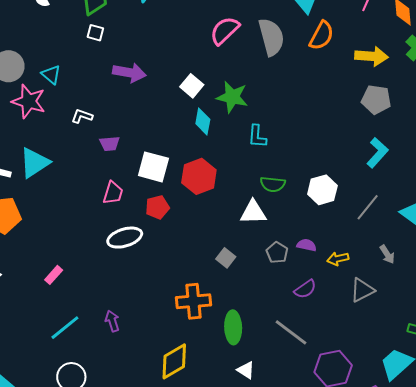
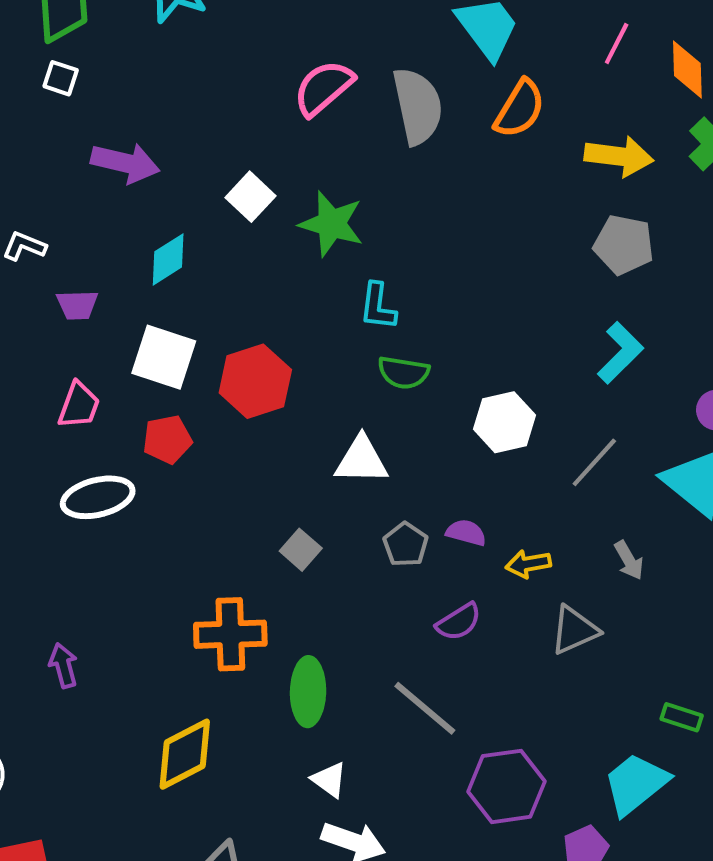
cyan diamond: (203, 121) -> (168, 259), moved, turned 44
green semicircle: (273, 184) -> (403, 373), moved

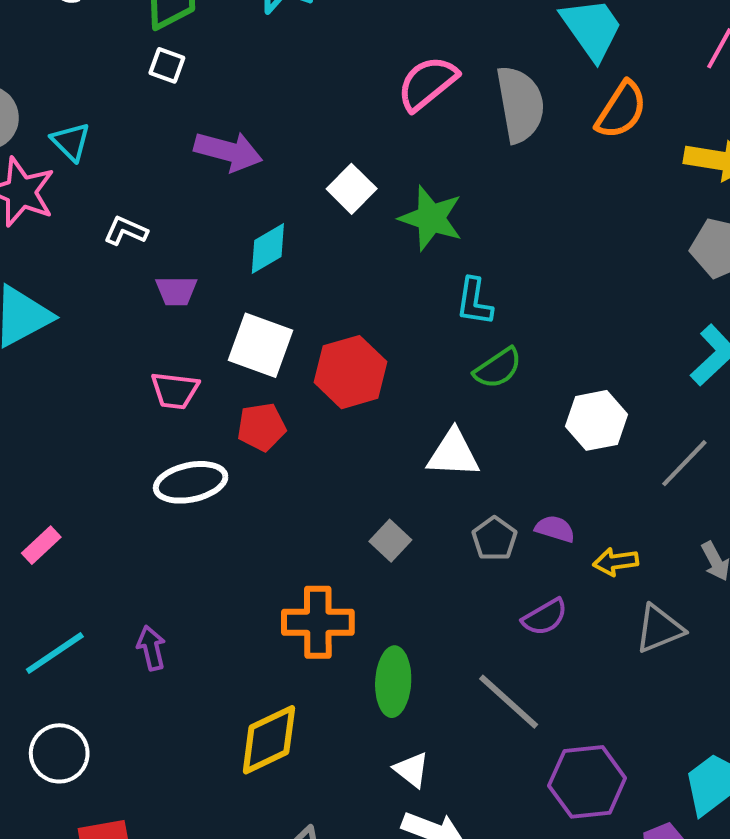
green semicircle: (403, 373) -> (498, 368), turned -45
pink trapezoid: (79, 405) -> (175, 390), turned 75

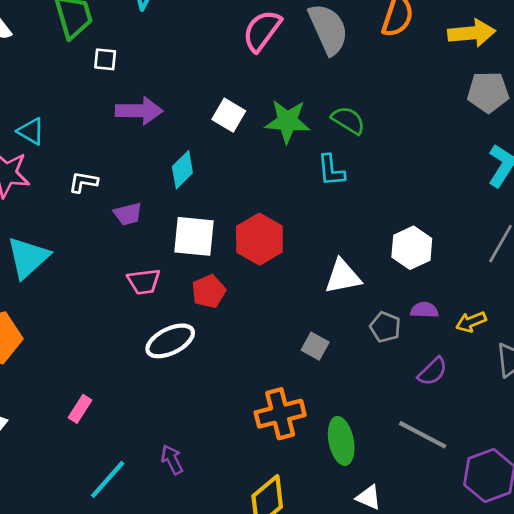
white square: (167, 65) -> (105, 59), moved
green semicircle: (498, 368) -> (348, 120), moved, turned -100
white hexagon: (596, 420) -> (412, 248), moved

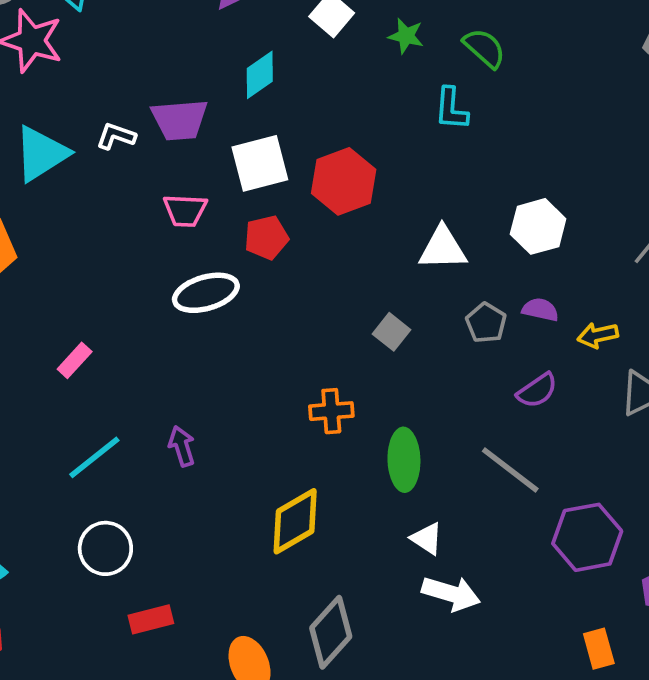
green star: (287, 121) -> (406, 36), size x0.6
white L-shape: (83, 182) -> (116, 136), moved
purple trapezoid: (128, 214) -> (180, 120), size x1.5
white square: (194, 236) -> (260, 163), turned -30
orange cross: (280, 414) -> (331, 411), size x0.7

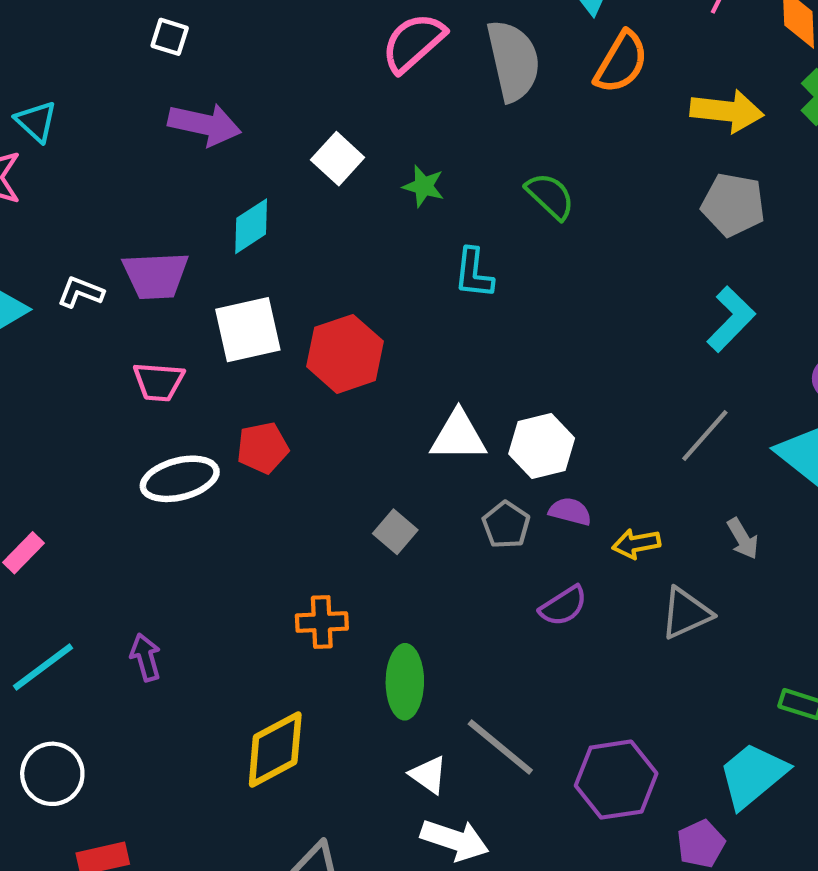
green semicircle: (484, 48) -> (550, 196), moved
white hexagon: (538, 226) -> (542, 446), moved
red pentagon: (266, 238) -> (263, 448), moved
gray line: (510, 470) -> (500, 747), moved

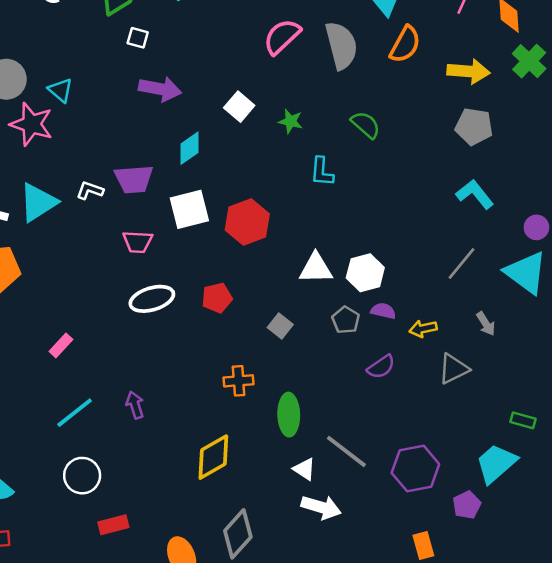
cyan L-shape: (731, 319) -> (475, 194), turned -81
red pentagon: (263, 448) -> (217, 298), moved

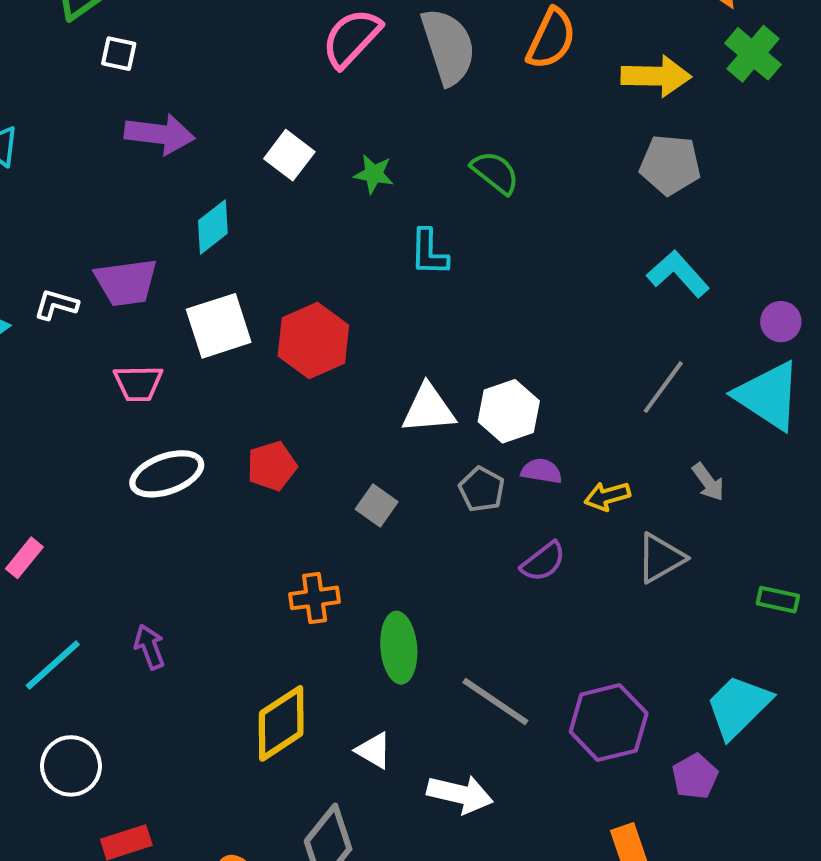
green rectangle: (523, 420) -> (778, 600), moved
white triangle: (304, 469) -> (374, 751), moved

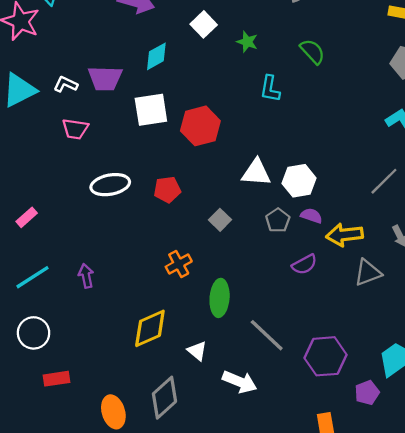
pink trapezoid: (138, 383) -> (75, 129), moved
yellow arrow: (607, 496) -> (344, 235), size x1.5
orange cross: (315, 598) -> (179, 264), turned -30

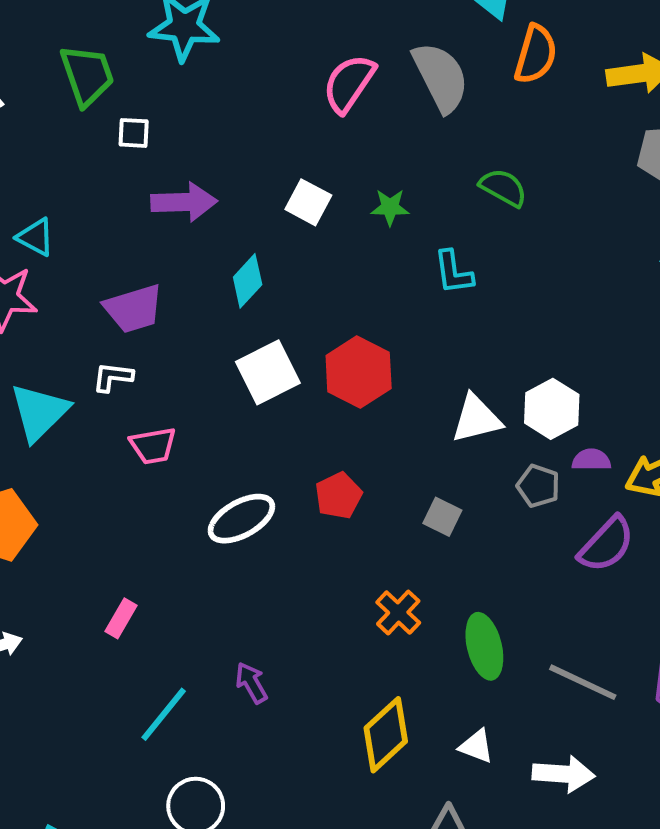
purple trapezoid: (105, 78) -> (134, 309), moved
purple semicircle: (304, 264) -> (607, 544), size x1.4

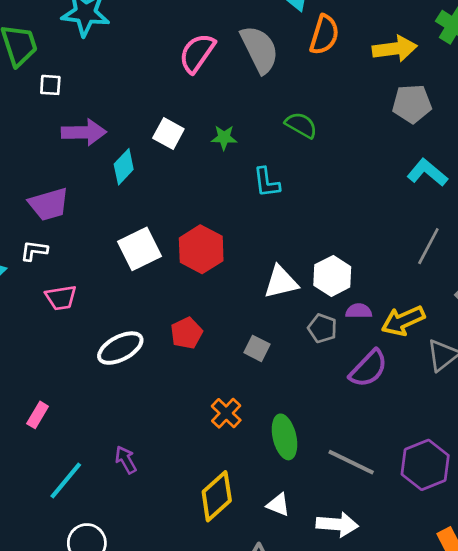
cyan diamond: (248, 281) -> (124, 167), moved

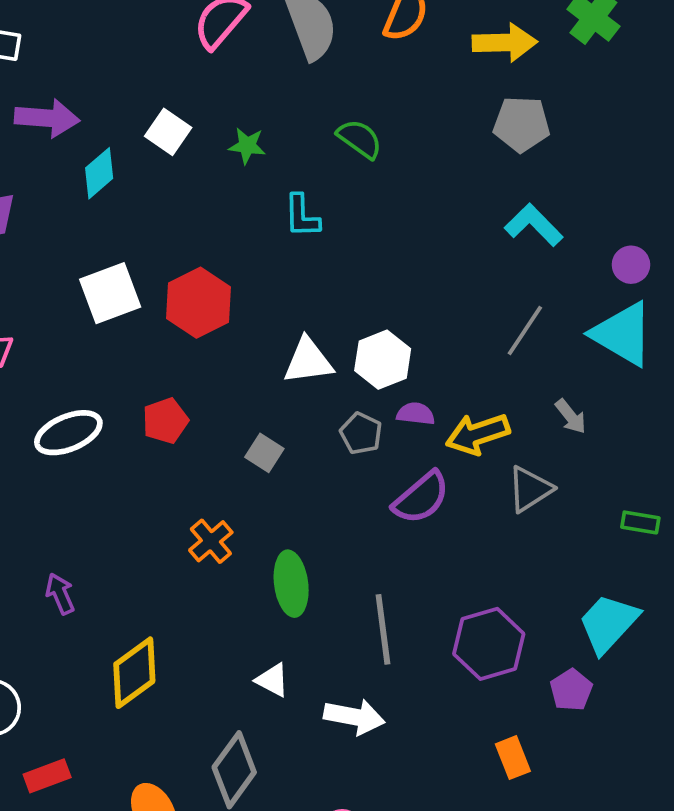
gray line: (351, 462) -> (383, 629), turned 51
yellow diamond: (217, 496) -> (134, 673), moved

